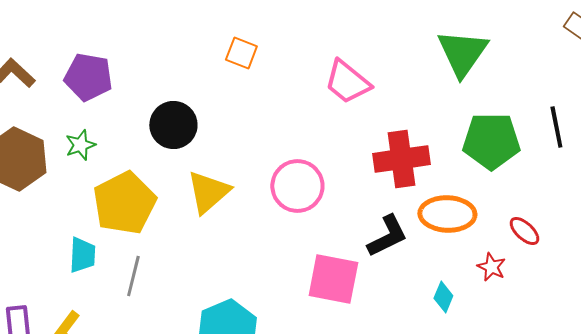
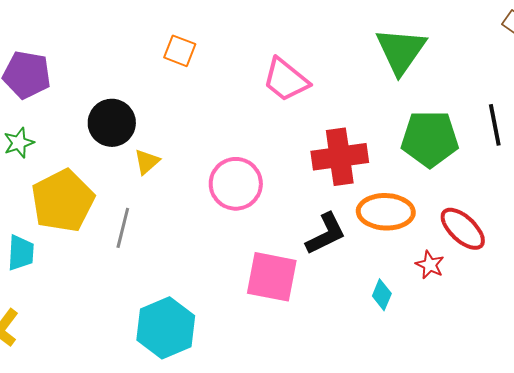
yellow triangle: (208, 192) -> (147, 162), moved, size x0.6
red ellipse: (524, 231) -> (463, 229), size x1.5
gray line: (133, 276) -> (123, 228), moved

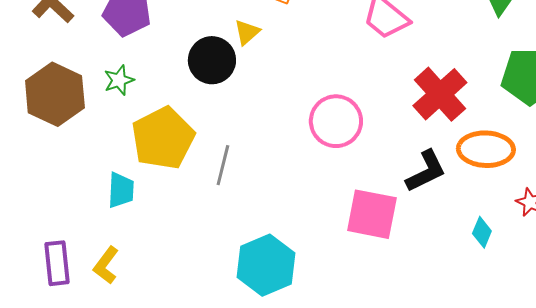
red cross: (340, 157) -> (440, 94), turned -34
yellow triangle: (147, 162) -> (247, 32), moved

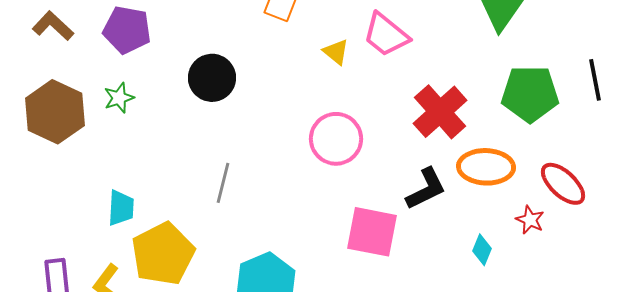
yellow triangle: (247, 32) -> (336, 52), moved, turned -40
yellow pentagon: (163, 138) -> (163, 254), moved

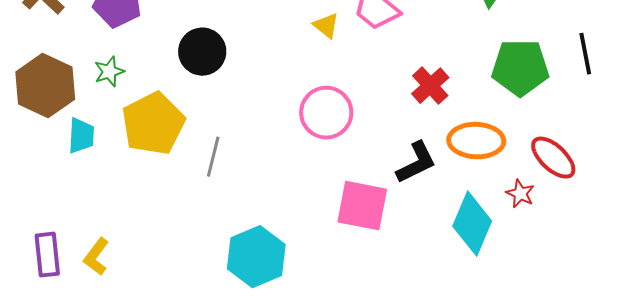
red cross: (440, 112) -> (430, 86), size x0.7
cyan trapezoid: (121, 208) -> (81, 136), moved
cyan diamond: (482, 250) -> (472, 224), size x2.0
yellow pentagon: (163, 254) -> (153, 124), moved

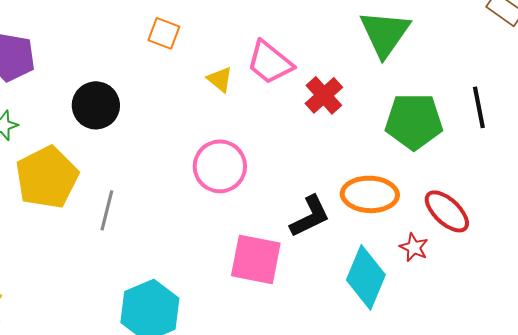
red cross: (430, 86) -> (324, 95), moved

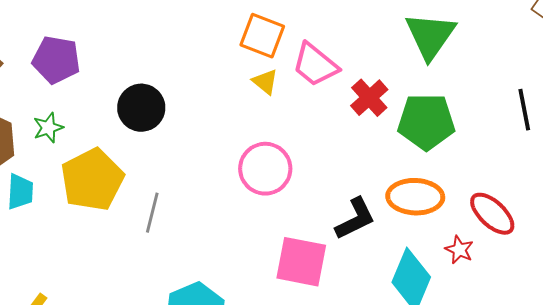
orange square: (164, 33) -> (262, 36), moved, size x1.4
green pentagon: (414, 121) -> (426, 122), moved

